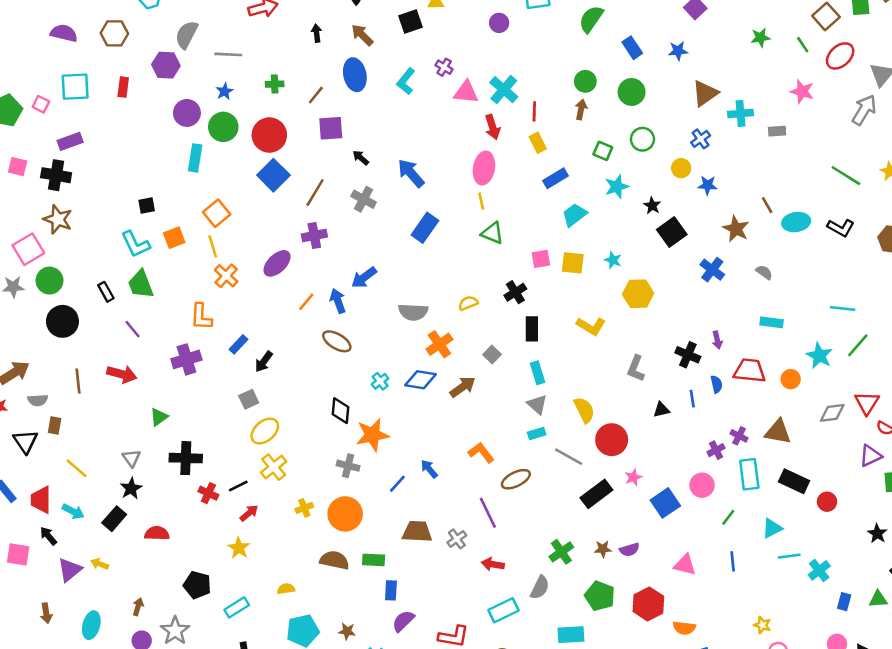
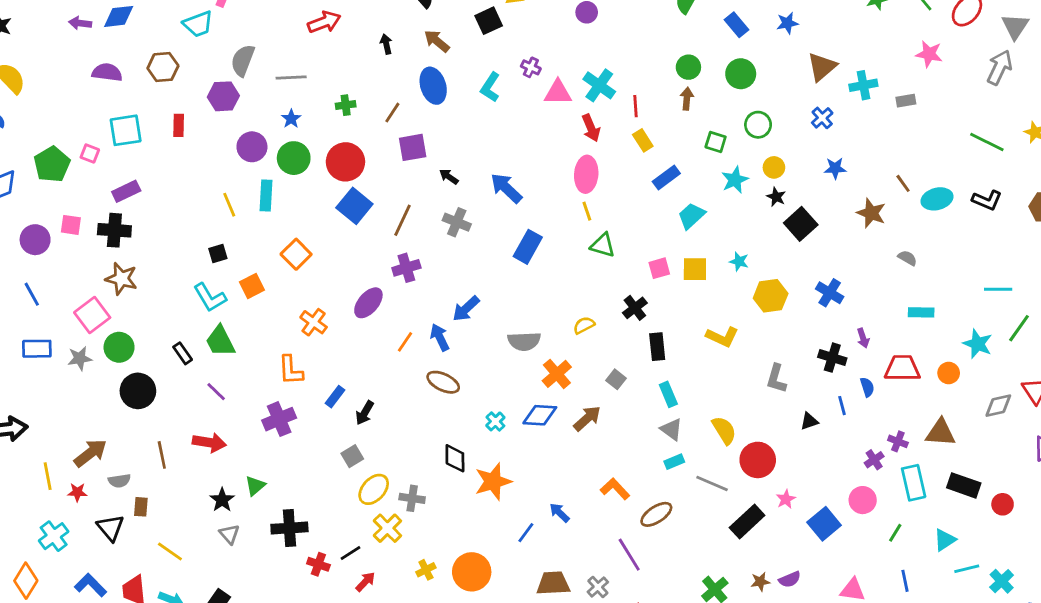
yellow circle: (681, 168) -> (774, 167), moved
yellow line: (213, 246) -> (229, 205), moved
blue cross: (712, 270) -> (830, 293), moved
gray cross: (348, 466) -> (412, 498), moved
black star: (131, 488) -> (222, 500), moved

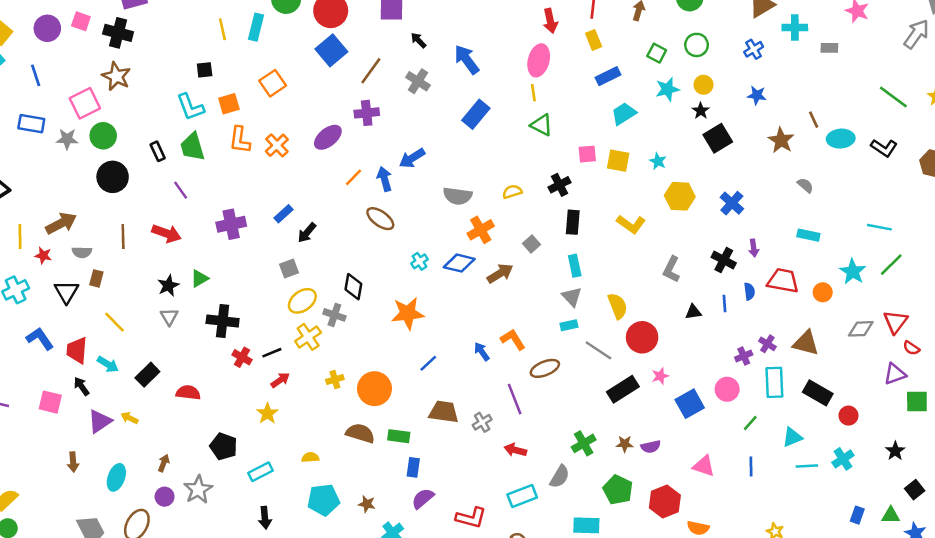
orange L-shape: (291, 370) -> (240, 140), moved
black diamond: (455, 458) -> (353, 287), moved
blue arrow: (559, 513) -> (482, 351), moved
cyan cross: (1002, 581) -> (843, 459), moved

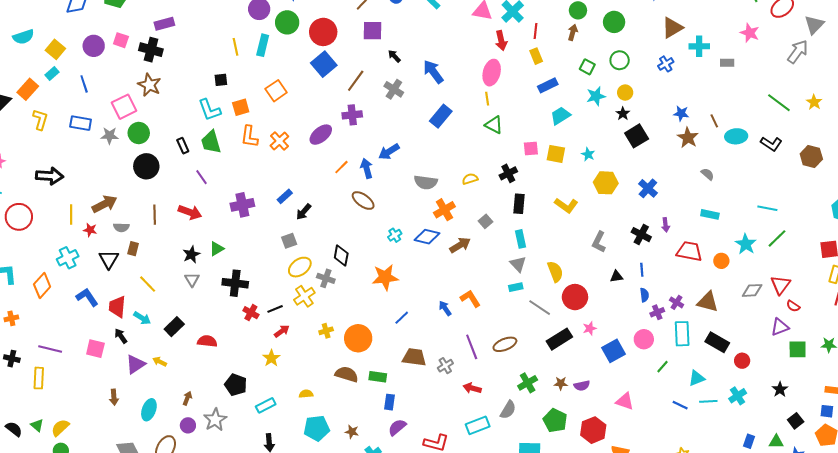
blue star: (757, 95) -> (681, 113), moved
blue semicircle: (749, 291) -> (644, 295), moved
brown ellipse: (545, 368) -> (505, 344), moved
blue line: (751, 467) -> (680, 405), moved, turned -63

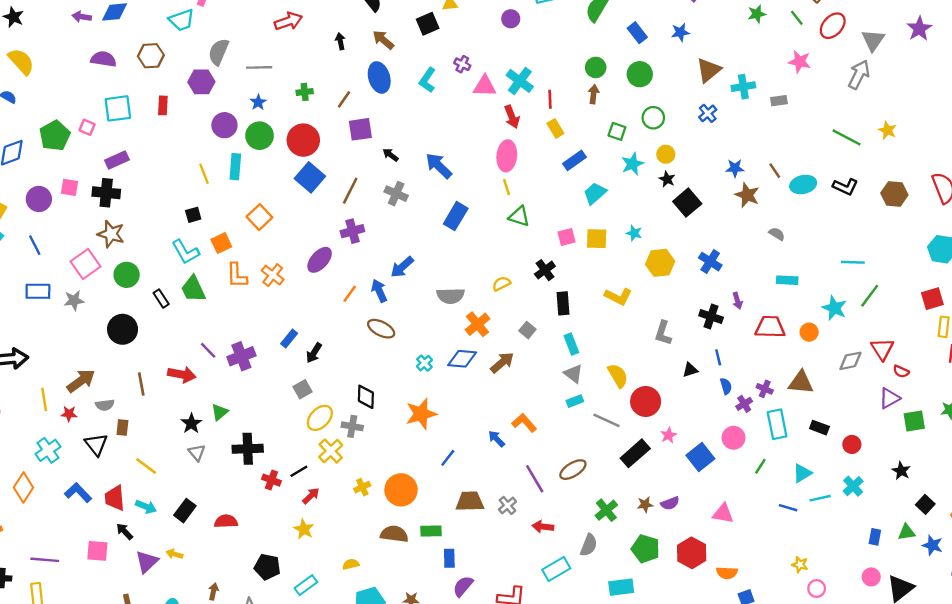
green circle: (139, 133) -> (127, 275), moved
purple line: (201, 177) -> (208, 350), moved
black rectangle: (717, 342) -> (819, 428), size x0.7

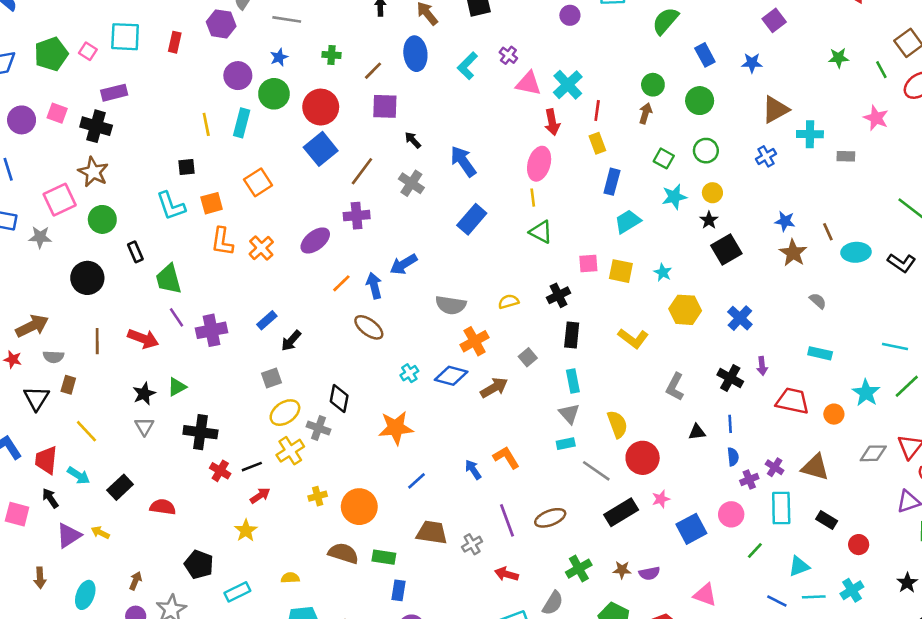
blue rectangle: (574, 160) -> (612, 182), turned -50
green trapezoid: (193, 289) -> (169, 279), moved

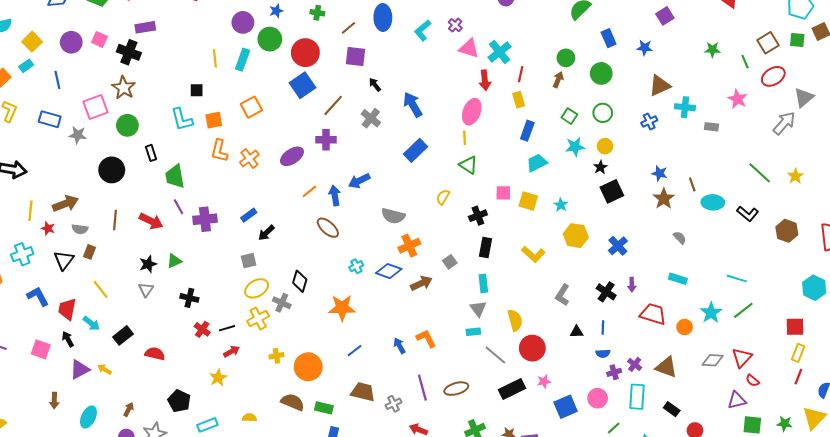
yellow semicircle: (509, 302) -> (443, 197), moved, turned -49
black cross: (200, 432) -> (189, 298), size x0.7
blue semicircle: (733, 457) -> (603, 353), turned 88

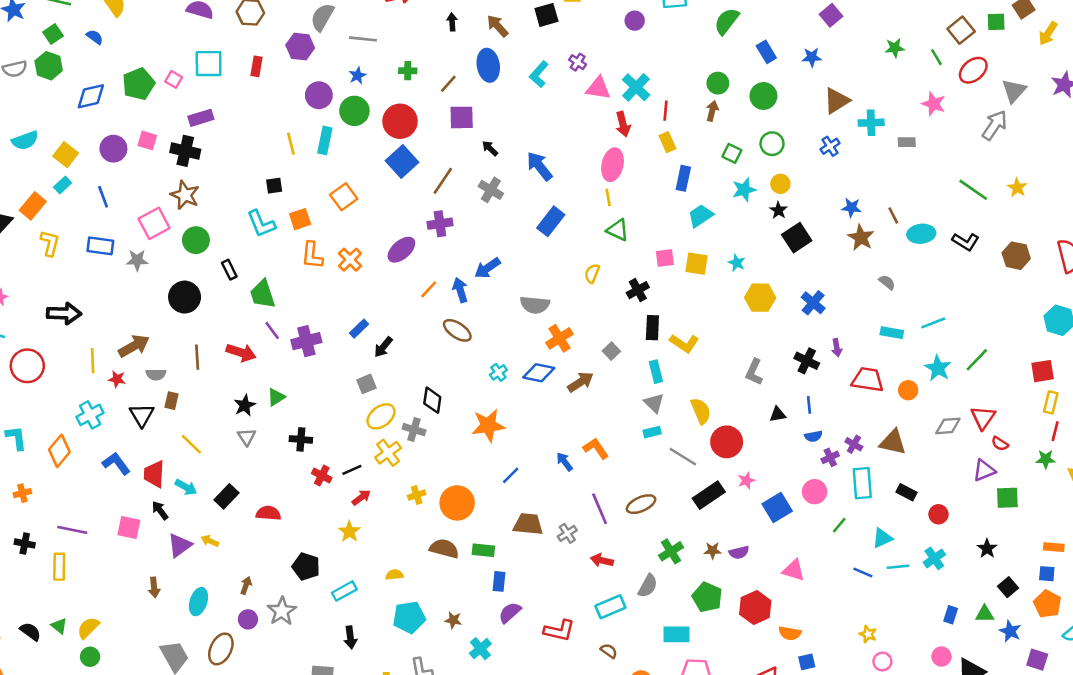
yellow L-shape: (533, 254) -> (684, 343), moved
cyan line: (737, 279) -> (933, 323), moved, turned -30
green star: (785, 424) -> (1046, 459), moved

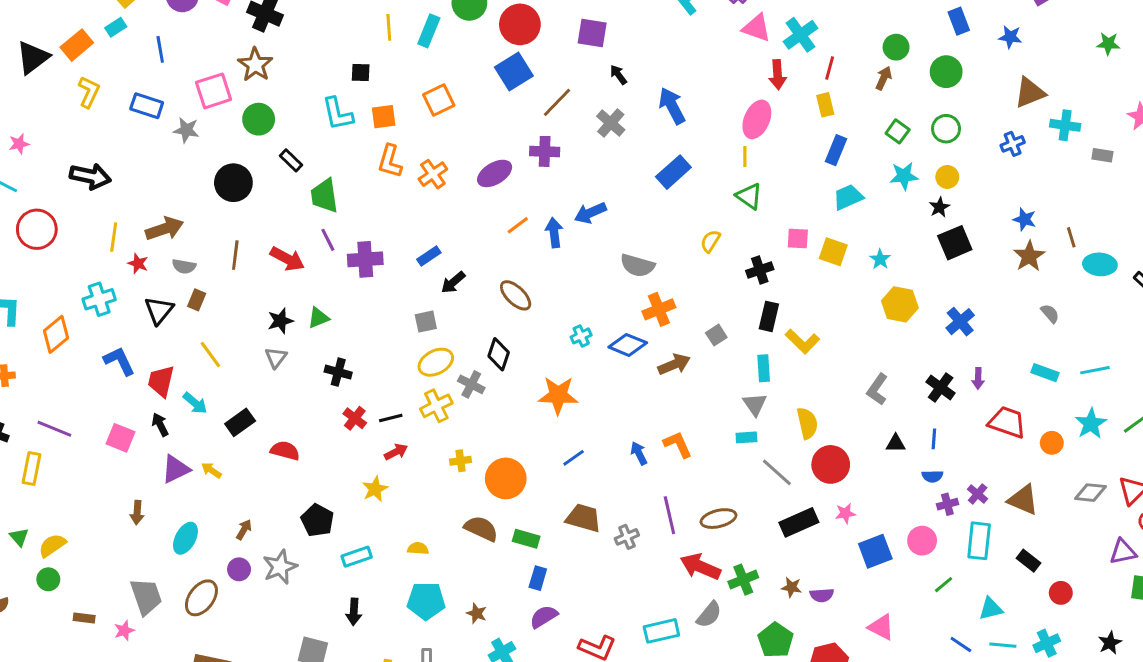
black rectangle: (229, 270) -> (291, 160), turned -30
brown ellipse: (457, 330) -> (516, 295), moved
red arrow: (602, 560) -> (700, 567), moved, size x1.5

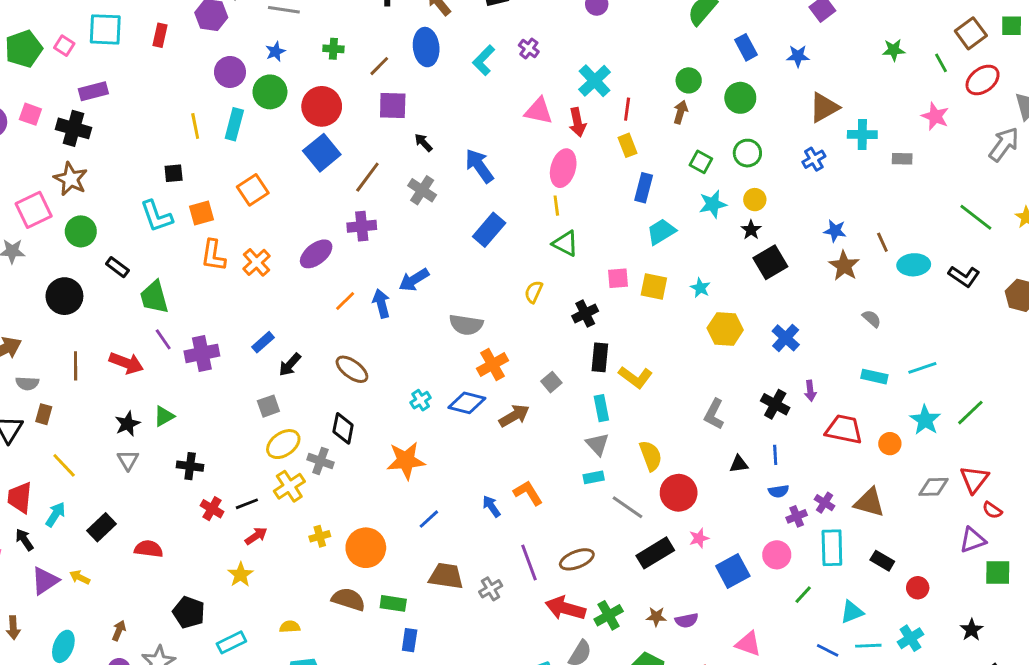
pink triangle: (757, 28) -> (539, 111), moved
cyan arrow: (195, 403) -> (55, 514), turned -90

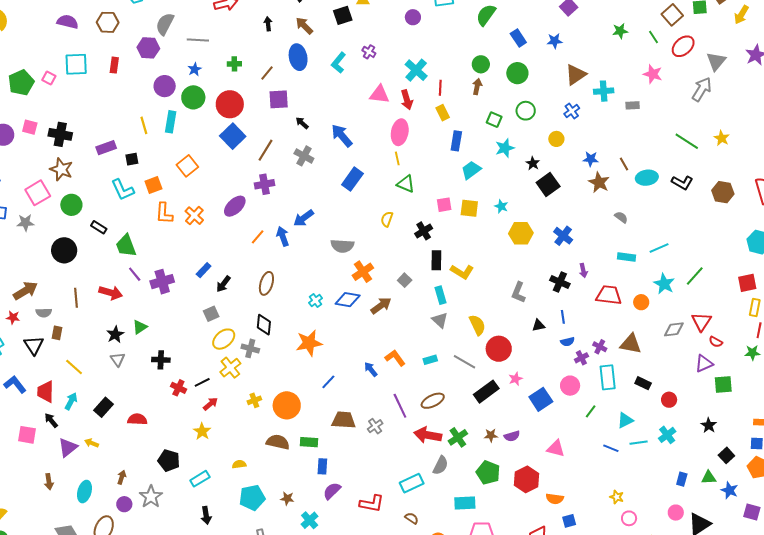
purple rectangle: (93, 91) -> (106, 148), moved
yellow circle: (755, 200) -> (556, 139), moved
brown ellipse: (352, 369) -> (266, 283), turned 75
cyan rectangle: (594, 477) -> (430, 360), moved

